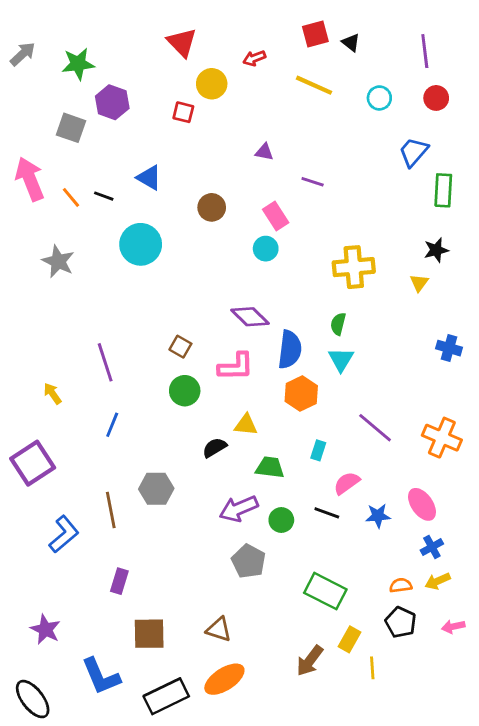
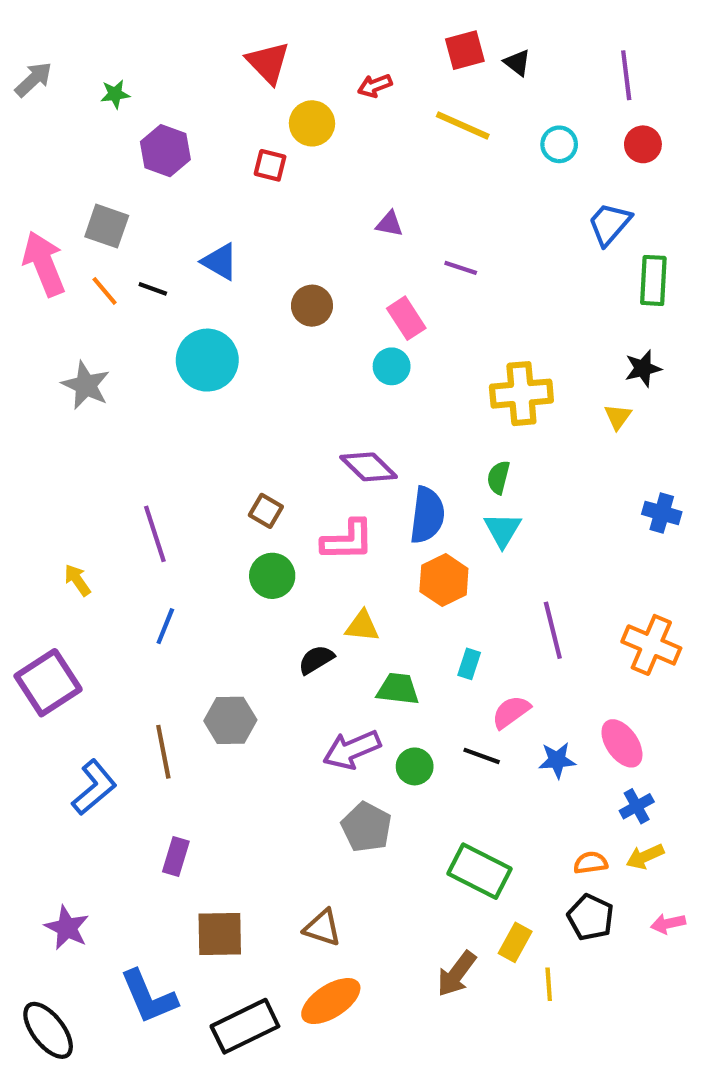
green star: (78, 64) -> (115, 94), size x0.6
gray square: (71, 128) -> (107, 226), moved
purple line: (375, 428) -> (553, 630), turned 36

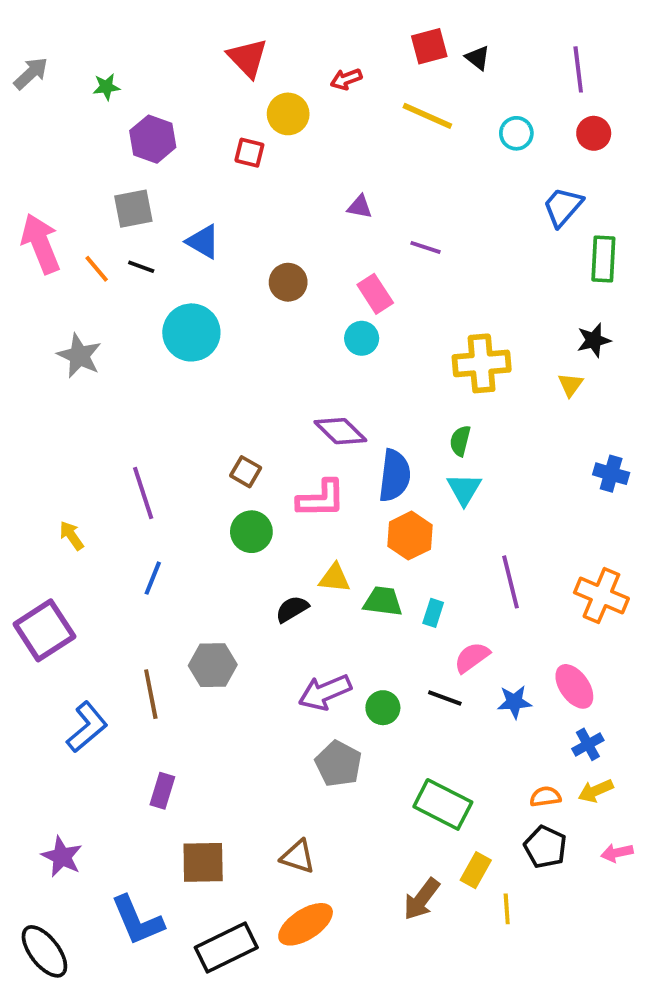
gray square: (107, 226) -> (133, 209), moved, turned -30
green trapezoid: (398, 689) -> (383, 601), moved

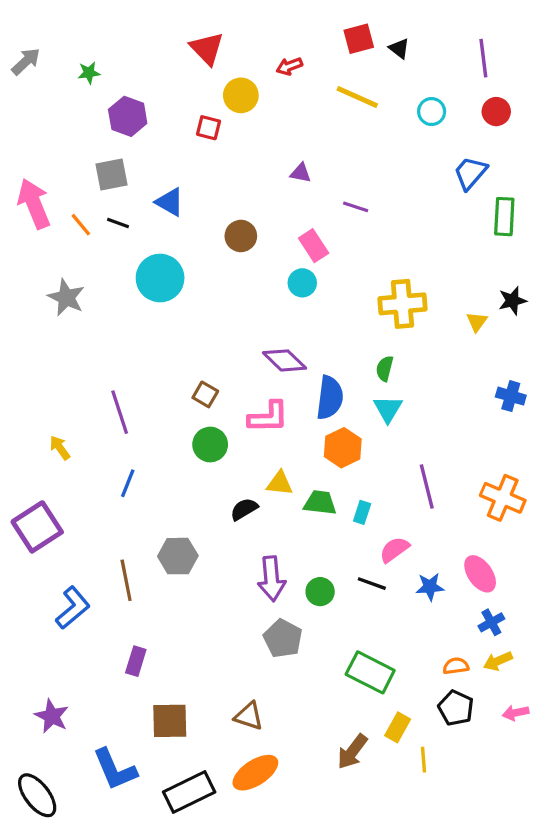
black star: (594, 340) -> (512, 301), moved
purple arrow: (325, 692) -> (272, 579), turned -72

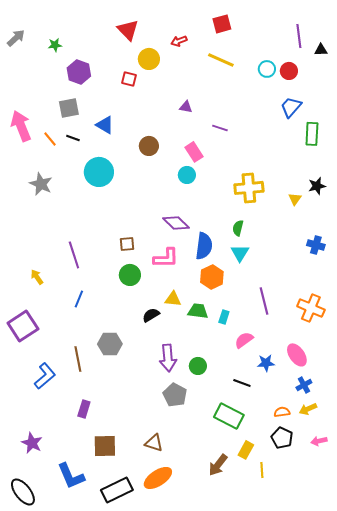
black triangle: (399, 48) -> (321, 50), moved, turned -40
red circle: (496, 112) -> (289, 71), moved
brown square: (205, 394) -> (127, 244), turned -35
black line: (372, 584) -> (242, 383), moved

